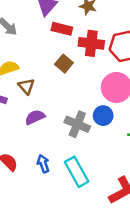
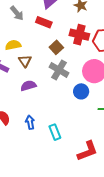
red rectangle: (62, 29) -> (44, 22), moved
gray cross: (77, 124) -> (59, 70), moved
cyan rectangle: (77, 172) -> (55, 132), size x0.7

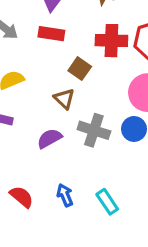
brown triangle: (25, 61) -> (64, 99), moved
gray cross: (59, 70) -> (94, 130), moved

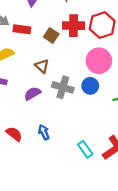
red rectangle: (51, 34) -> (22, 29), moved
brown square: (80, 69) -> (51, 35), moved
cyan rectangle: (107, 202) -> (85, 149), moved

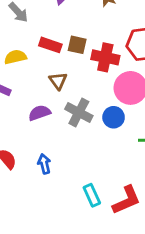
red cross: (73, 26) -> (105, 57), moved
red rectangle: (22, 29) -> (50, 45), moved
brown square: (51, 35) -> (77, 45), turned -32

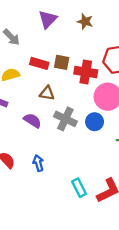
brown triangle: (58, 81) -> (47, 93), turned -42
purple semicircle: (39, 113) -> (32, 121), turned 54

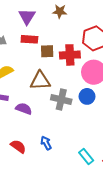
red rectangle: (39, 63) -> (29, 39), moved
brown triangle: (47, 93) -> (40, 81), size x1.5
purple semicircle: (32, 121) -> (24, 109), moved

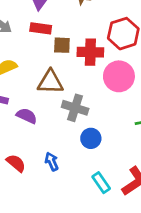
blue circle: (87, 96) -> (91, 138), moved

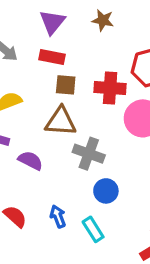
brown square: (62, 45) -> (66, 85), moved
cyan rectangle: (101, 183) -> (93, 229), moved

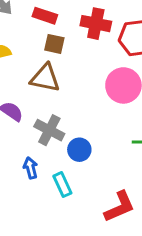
red cross: (110, 88) -> (96, 24), moved
gray cross: (89, 154) -> (49, 130), moved

